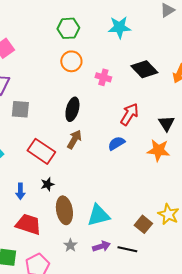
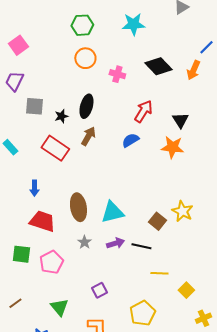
black star: (47, 184) -> (61, 116), moved

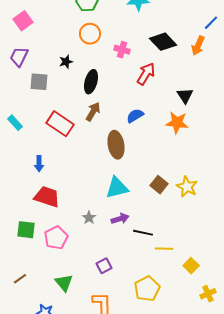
red arrow: (143, 111) -> (146, 74), moved
black star: (61, 116) -> (66, 62), moved
brown ellipse: (78, 207) -> (116, 145), moved
brown square: (157, 221) -> (159, 185), moved
black line: (141, 246) -> (143, 233), moved

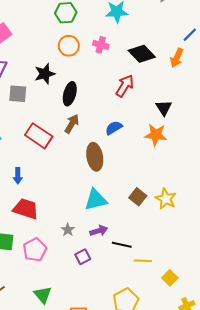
pink cross: (122, 50) -> (101, 45), moved
black star: (66, 62) -> (45, 74), size x1.5
purple square: (104, 266) -> (83, 257), moved

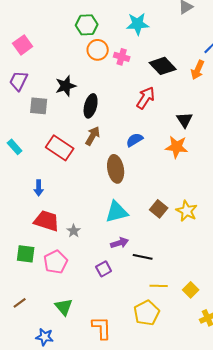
orange circle: (69, 46) -> (98, 50), moved
gray star: (68, 230) -> (74, 231), moved
yellow line: (143, 261) -> (159, 286), moved

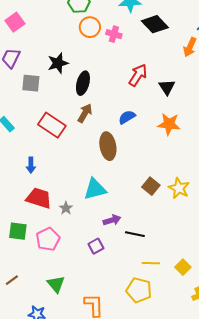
black diamond: (163, 66) -> (155, 24), moved
black triangle: (185, 120) -> (167, 87), moved
cyan triangle: (117, 212) -> (95, 189), moved
yellow pentagon: (147, 313) -> (139, 290), turned -30

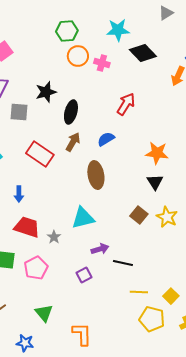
black triangle: (167, 87) -> (155, 182), moved
blue semicircle: (127, 117) -> (106, 139), moved
yellow pentagon: (139, 290) -> (152, 319), moved

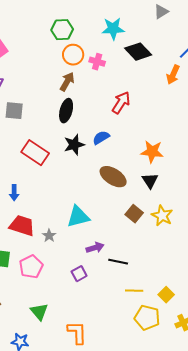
black star: (46, 92) -> (74, 145), moved
brown arrow: (73, 142) -> (67, 82), moved
brown ellipse: (96, 175) -> (113, 177), moved, turned -48

